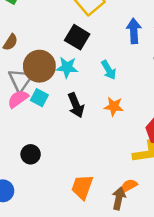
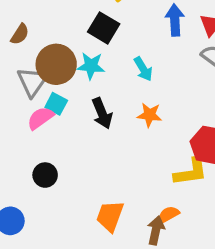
pink semicircle: (18, 99) -> (40, 118), moved

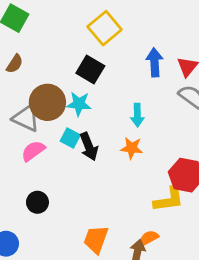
brown semicircle: (20, 34) -> (15, 64), moved
cyan arrow: (143, 69) -> (137, 115), moved, turned 30
gray triangle: (32, 82) -> (26, 118), turned -40
cyan square: (56, 104) -> (70, 138), moved

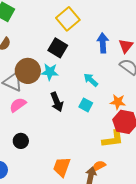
cyan arrow: (137, 115) -> (91, 80), turned 133
cyan square: (70, 138) -> (86, 105), moved
orange star: (132, 148) -> (118, 102), moved

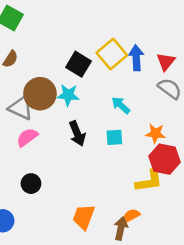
yellow square: (68, 19) -> (112, 54), moved
cyan square: (86, 105) -> (114, 137), turned -32

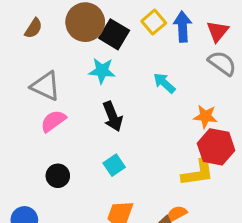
yellow square: (112, 54) -> (154, 22), size x0.7
brown circle: (40, 94) -> (85, 22), moved
cyan square: (114, 137) -> (114, 165), moved, turned -30

